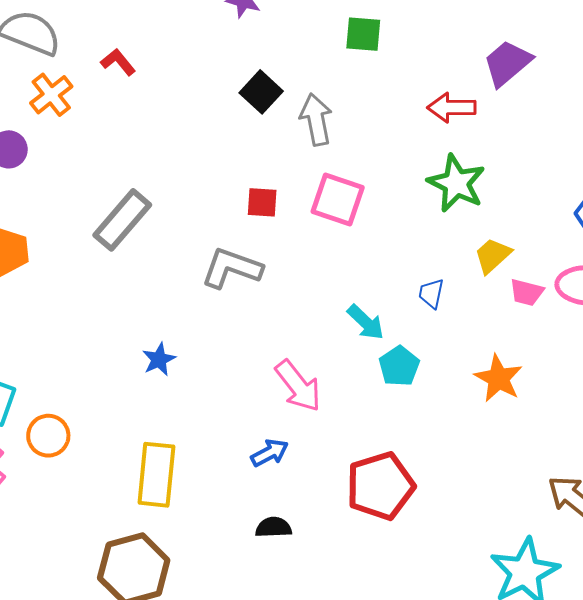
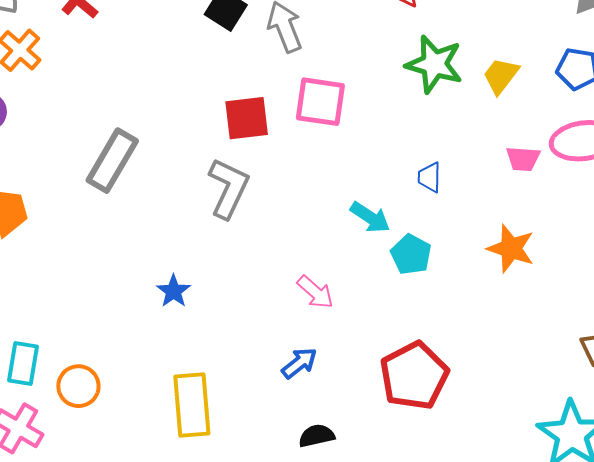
red square: (262, 202) -> (247, 118), size x1.4
yellow trapezoid: (493, 255) -> (501, 76), moved
gray L-shape: (232, 268) -> (229, 188), turned 106
pink arrow: (298, 386) -> (315, 292), size x0.7

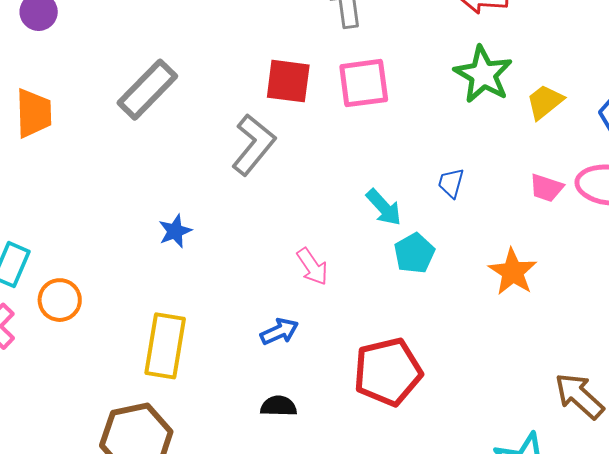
pink square: (320, 102) -> (364, 83), turned -30

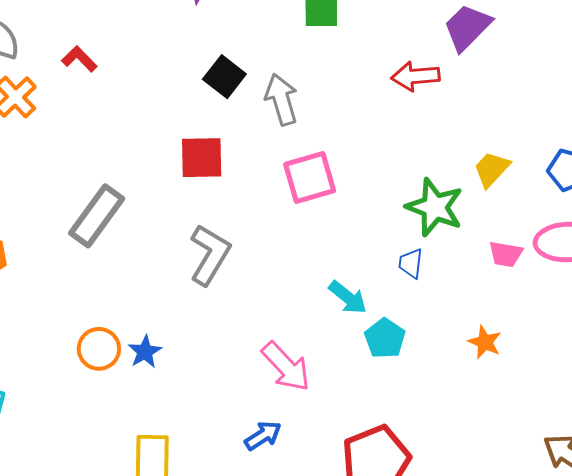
green star: (483, 74) -> (435, 207), moved
red square: (288, 81) -> (202, 158), moved
pink arrow: (312, 267) -> (286, 367), size x1.4
orange star: (513, 272) -> (485, 342), size x0.7
orange circle: (60, 300) -> (99, 349), moved

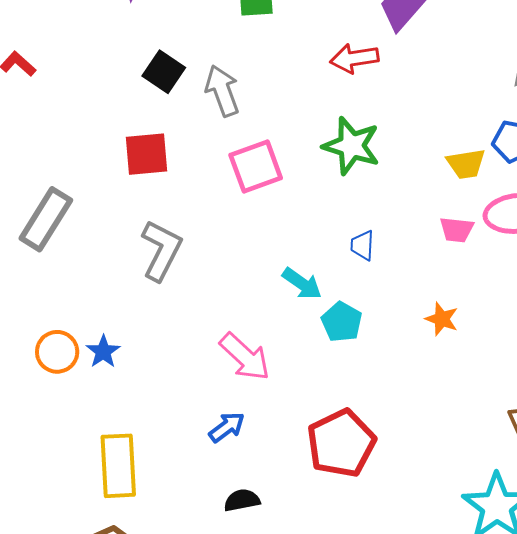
yellow trapezoid: (492, 169) -> (466, 164), moved, turned -138
green star: (435, 207) -> (351, 146), moved

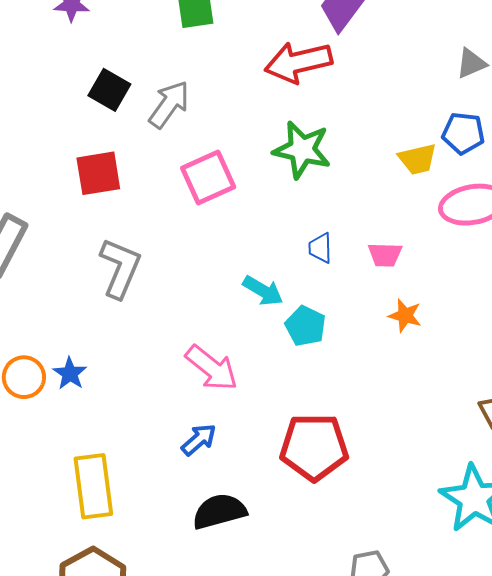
red arrow: (354, 58) -> (298, 62), size x1.4
gray arrow: (222, 91) -> (169, 104), turned 60
pink trapezoid: (457, 230) -> (385, 255), moved
red pentagon: (341, 443) -> (314, 447), turned 30
black semicircle: (242, 500) -> (219, 511), size x1.5

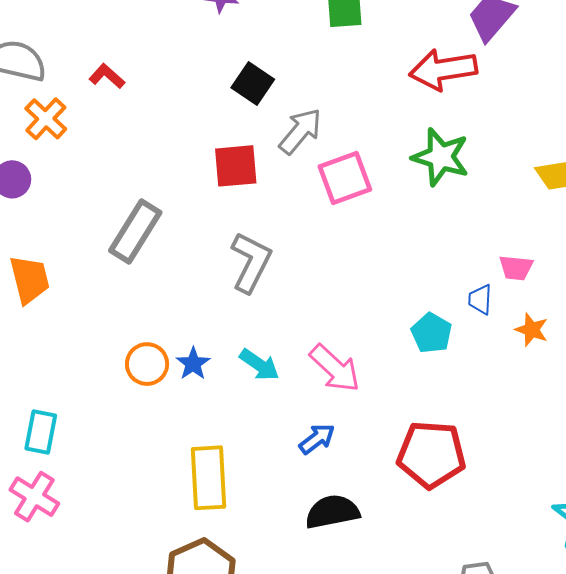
gray arrow: (169, 104) -> (300, 131), moved
blue trapezoid: (320, 248) -> (480, 299), moved
cyan arrow: (263, 291) -> (259, 365), moved

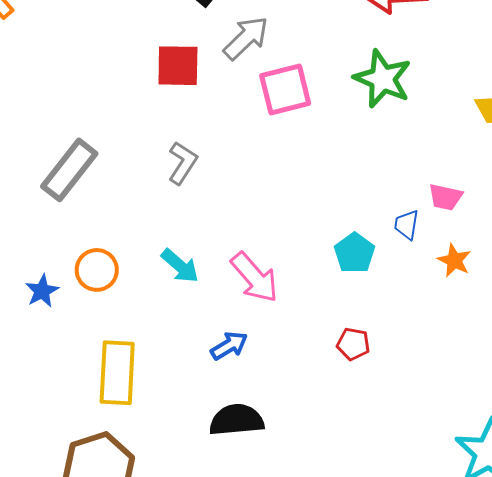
gray rectangle: (135, 232) -> (69, 170), moved
gray L-shape: (251, 262) -> (183, 163), size x0.7
orange circle: (147, 364) -> (97, 270), moved
blue star: (193, 364) -> (42, 291), moved
red pentagon: (431, 454) -> (353, 344), moved, size x0.5

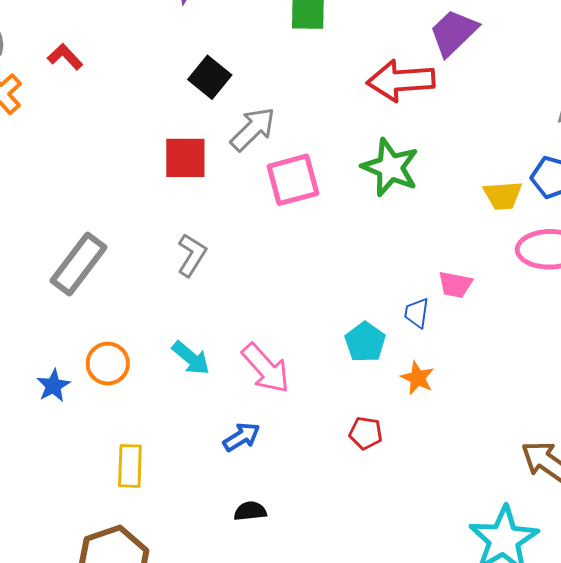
orange star: (454, 260) -> (418, 378), moved
yellow rectangle: (117, 373) -> (130, 466), size x0.7
black semicircle: (237, 420) -> (250, 511), size x0.6

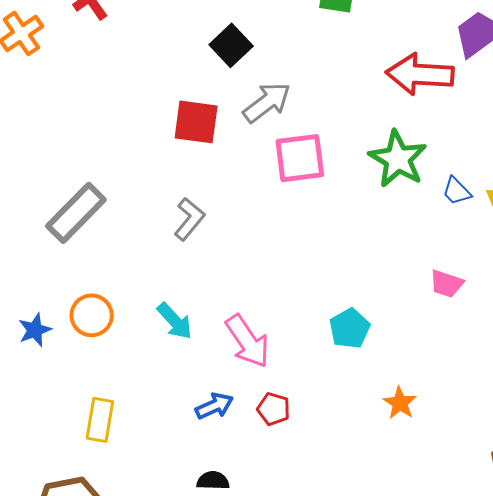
blue trapezoid: (417, 313) -> (457, 191), moved, turned -60
orange star: (418, 378) -> (400, 403), moved
red pentagon: (366, 433) -> (274, 409), moved

